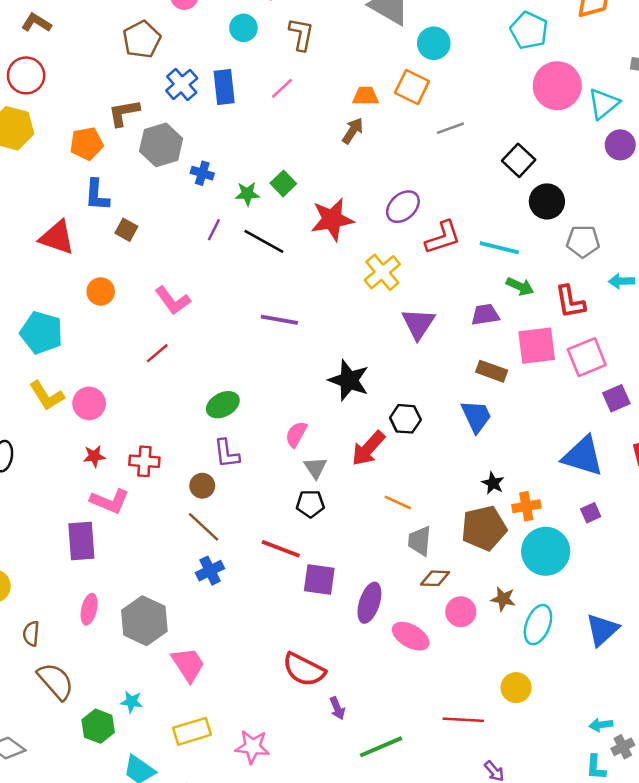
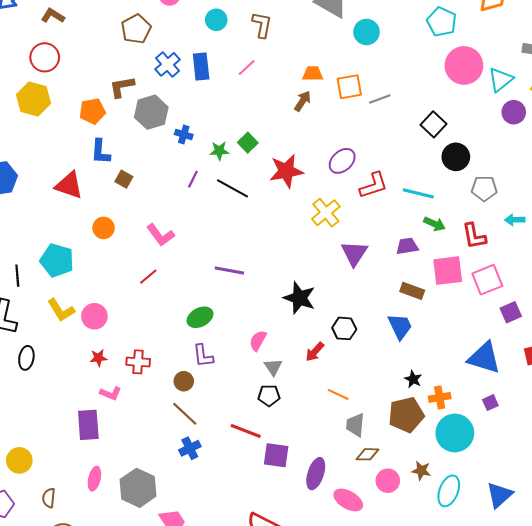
orange square: (412, 87) -> (349, 87), moved, turned -36
purple line: (279, 320) -> (229, 271), moved
red arrow: (368, 448) -> (315, 352), size x0.7
pink L-shape: (110, 501) -> (111, 393), size x0.7

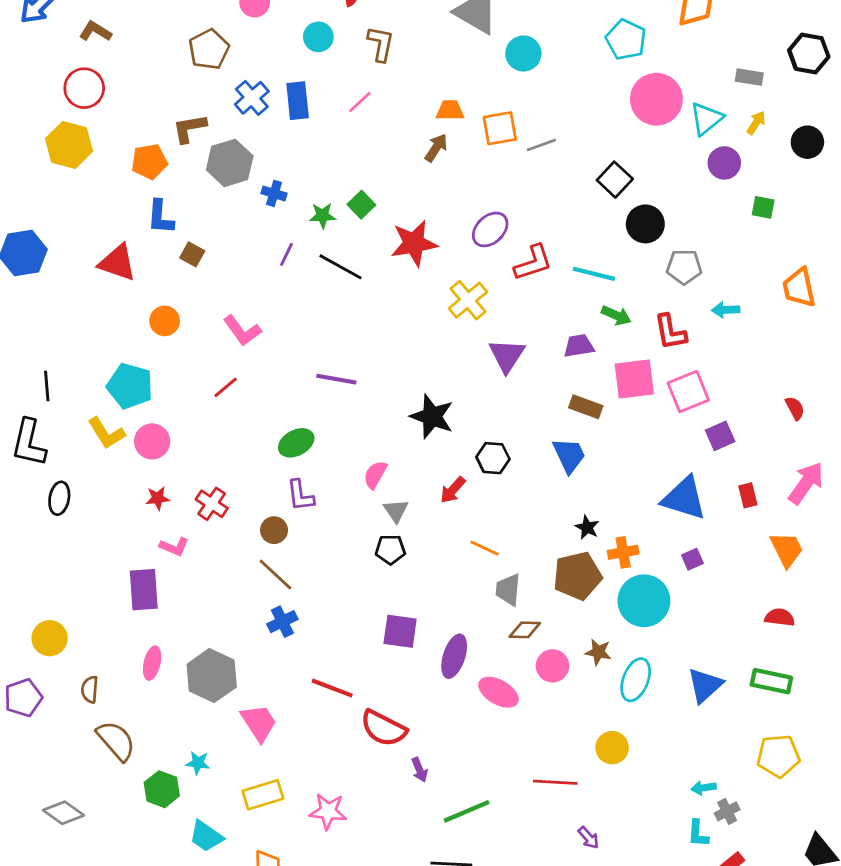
cyan pentagon: (57, 260) -> (130, 386), moved
red cross: (138, 362) -> (212, 504), turned 30
red line: (246, 431) -> (332, 688), moved

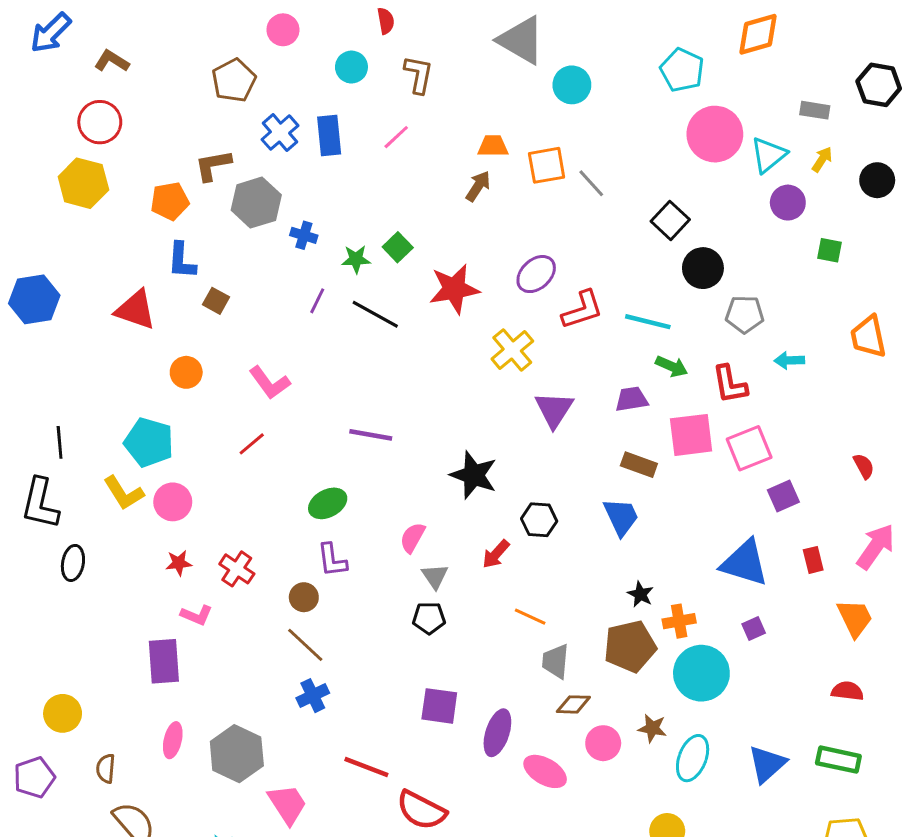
gray line: (541, 145) -> (591, 183), turned 68

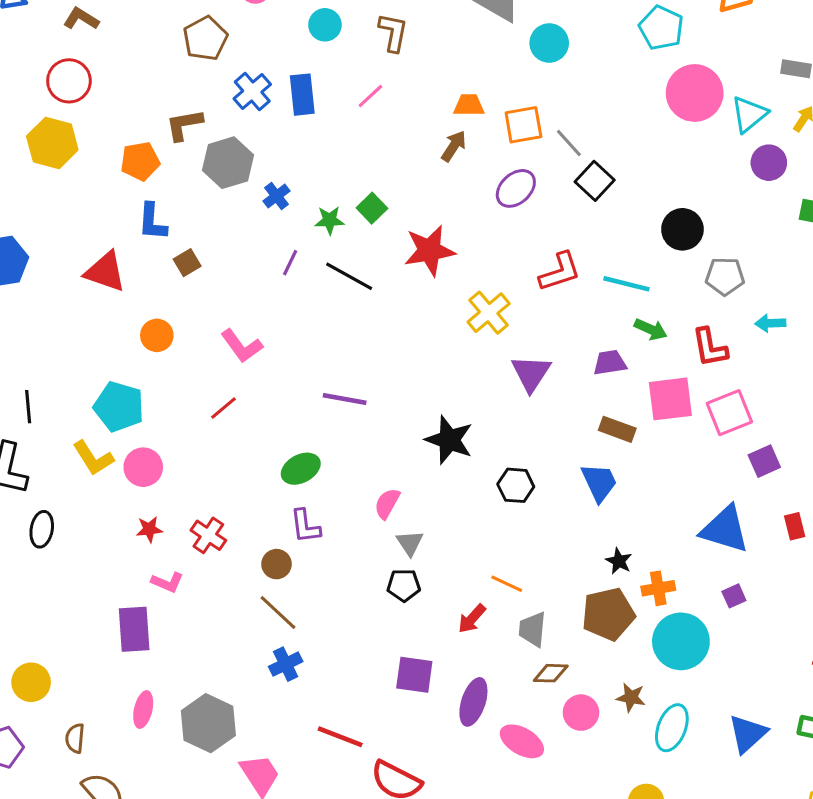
black square: (670, 220) -> (595, 181), moved
blue cross: (304, 235) -> (276, 196), turned 35
purple ellipse: (536, 274) -> (516, 188), moved
brown square: (216, 301) -> (187, 263), turned 30
red arrow: (496, 554) -> (472, 619), moved

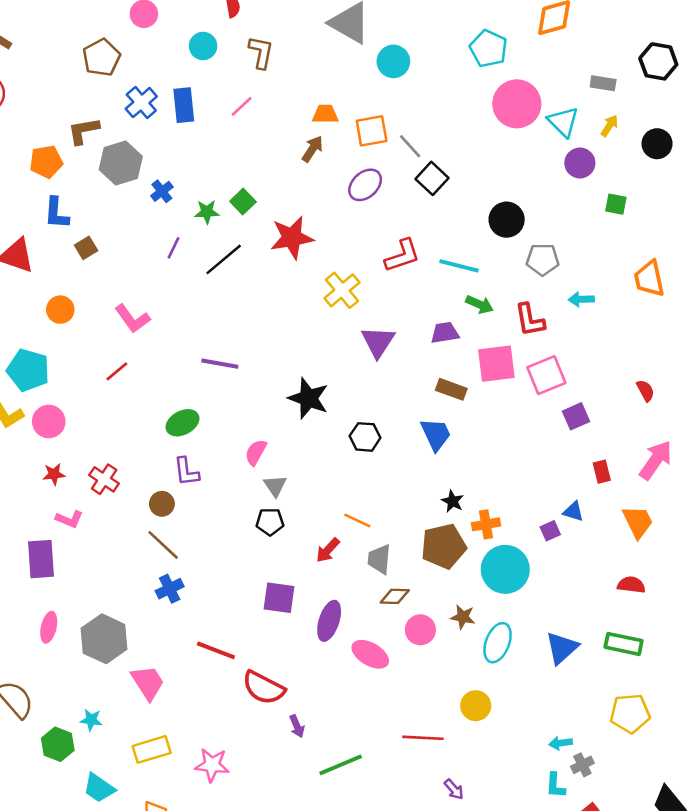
cyan triangle: (749, 114) -> (563, 122), turned -36
black line: (349, 276) -> (224, 259), turned -69
blue triangle: (725, 529) -> (573, 512), moved, size x0.5

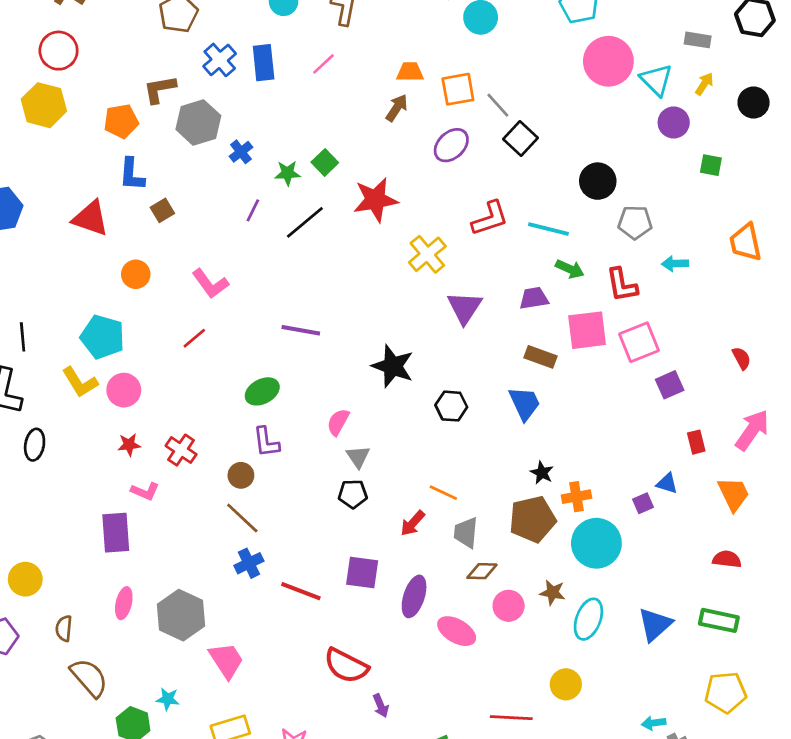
red line: (216, 650) -> (301, 591), moved

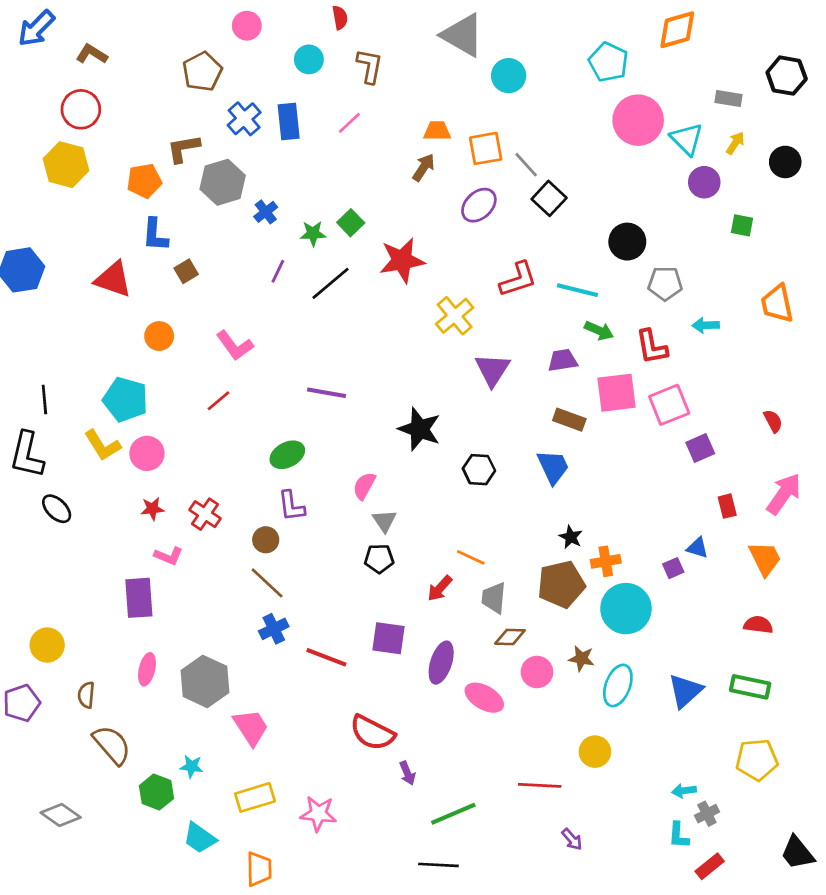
black ellipse: (35, 445) -> (57, 509), turned -56

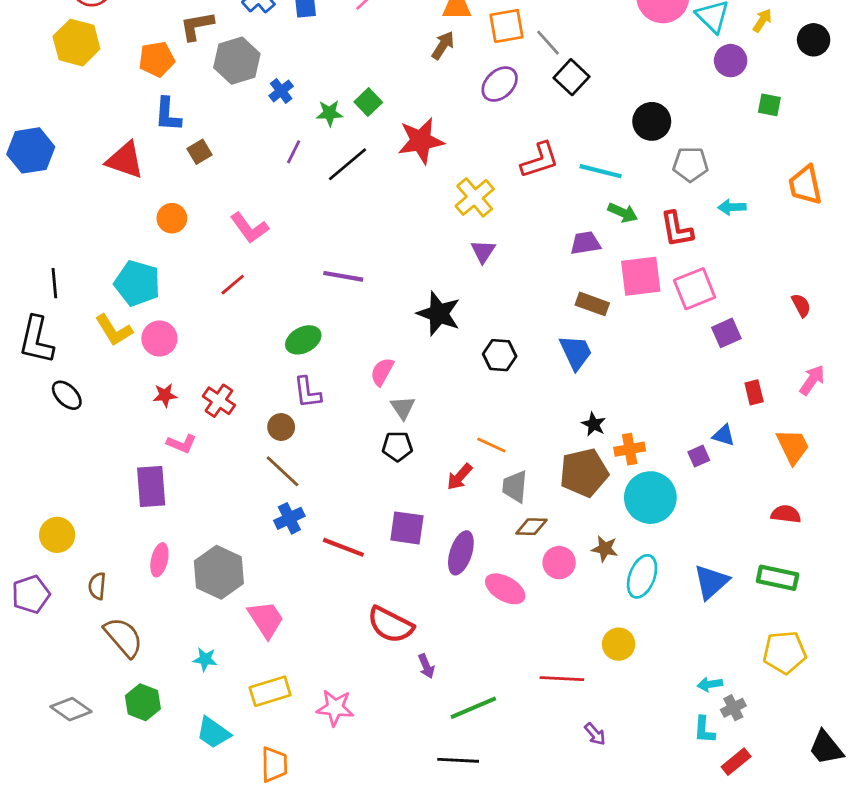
purple triangle: (492, 370) -> (483, 251), moved, size x0.7
pink arrow: (784, 494) -> (812, 380), size x0.7
green hexagon: (156, 792) -> (143, 702), moved

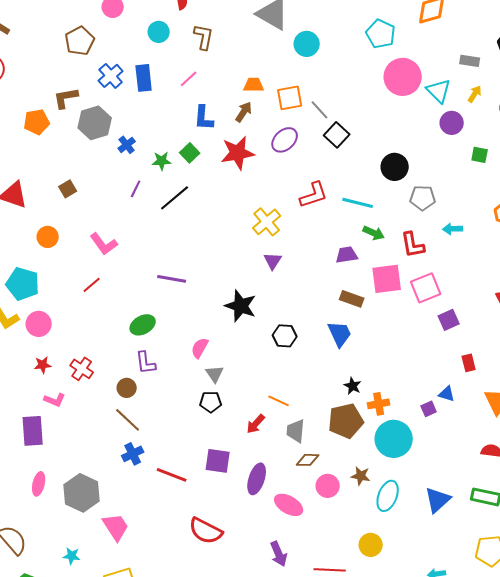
blue L-shape: (168, 114) -> (204, 118), moved
red star: (421, 141) -> (238, 153), moved
purple arrow: (426, 666) -> (279, 554), moved, size x1.4

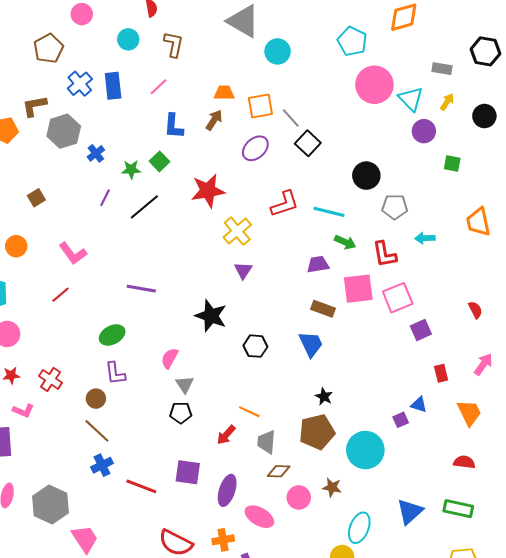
red star: (238, 153) -> (208, 191), moved
orange cross: (379, 404) -> (223, 540), moved
cyan ellipse: (388, 496) -> (359, 528), moved

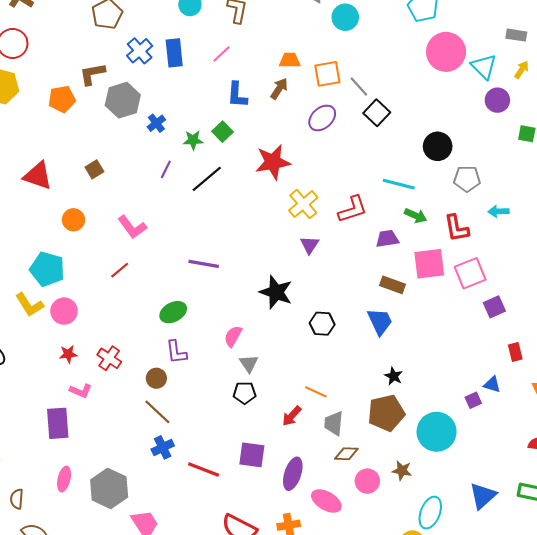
red L-shape: (285, 204) -> (353, 209), moved

